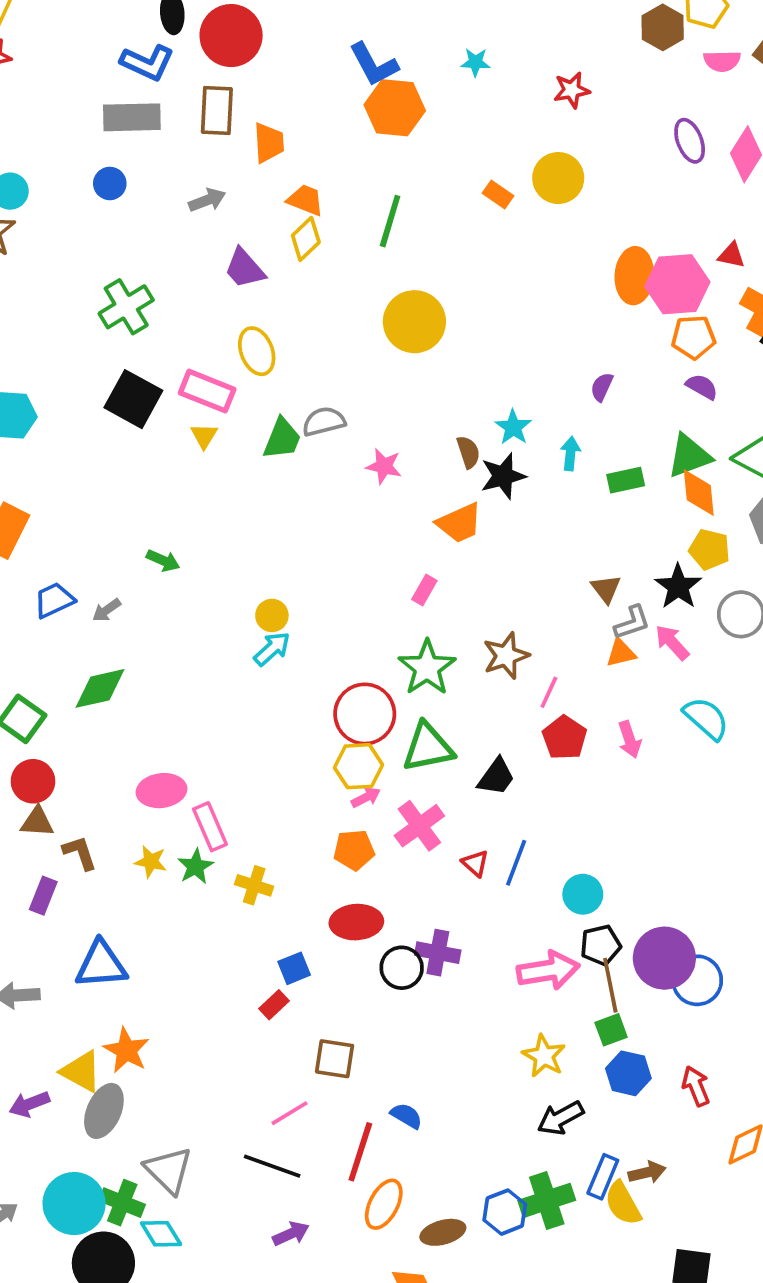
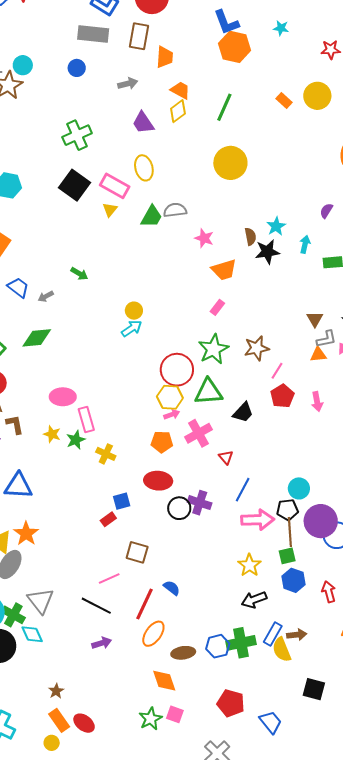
orange trapezoid: (459, 523) -> (224, 270), moved
blue trapezoid: (54, 600) -> (18, 287), turned 55
blue line: (516, 863) -> (243, 490), moved
cyan circle: (583, 894) -> (299, 488), moved

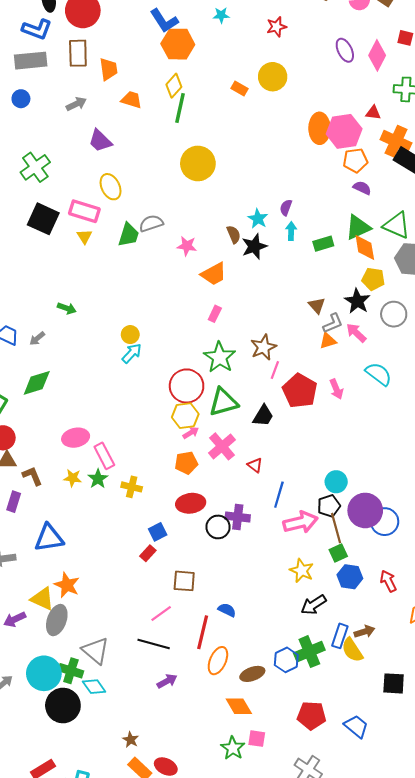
yellow diamond: (178, 111) -> (174, 86), moved
purple semicircle: (326, 211) -> (286, 208), moved
pink line: (277, 371) -> (275, 370), moved
red pentagon: (282, 396) -> (300, 391), size x1.4

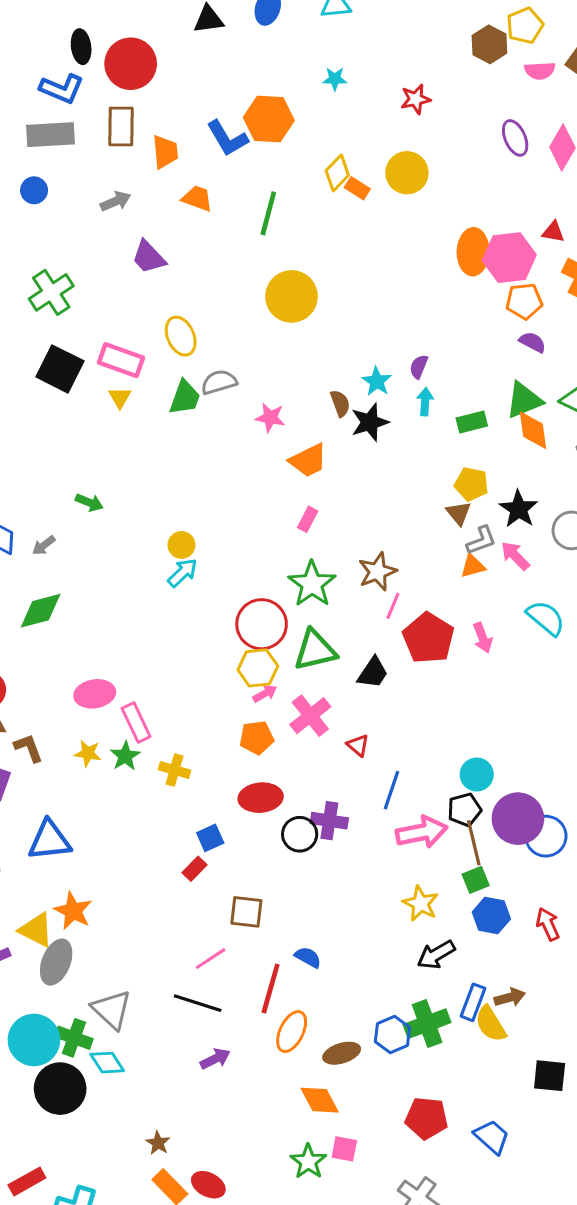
blue L-shape: (164, 21) -> (227, 138), moved
yellow diamond: (174, 86) -> (337, 173), moved
yellow ellipse: (111, 187) -> (181, 336), moved
yellow pentagon: (373, 279) -> (471, 484), moved

